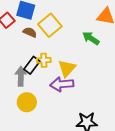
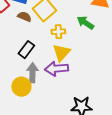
yellow cross: (44, 60) -> (58, 32), moved
gray arrow: (21, 76) -> (32, 73), moved

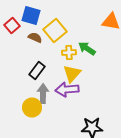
green arrow: (85, 23) -> (87, 48), moved

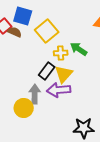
brown semicircle: (35, 38) -> (15, 32), moved
black rectangle: (37, 70) -> (47, 71), moved

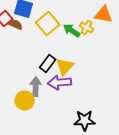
green arrow: (79, 49) -> (72, 30), moved
yellow cross: (61, 53) -> (87, 28), moved, turned 32

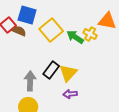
purple arrow: (60, 82) -> (70, 94), moved, size x0.6
gray arrow: (36, 86) -> (30, 81), moved

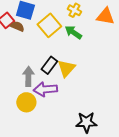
yellow cross: (90, 34) -> (74, 10), moved
purple arrow: (70, 94) -> (45, 89), moved, size x1.6

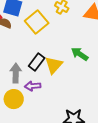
green arrow: (73, 32) -> (80, 54), moved
purple arrow: (45, 89) -> (33, 86), size x0.7

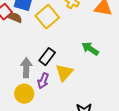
yellow triangle: (54, 65) -> (64, 73), moved
purple arrow: (33, 86) -> (43, 81), turned -63

